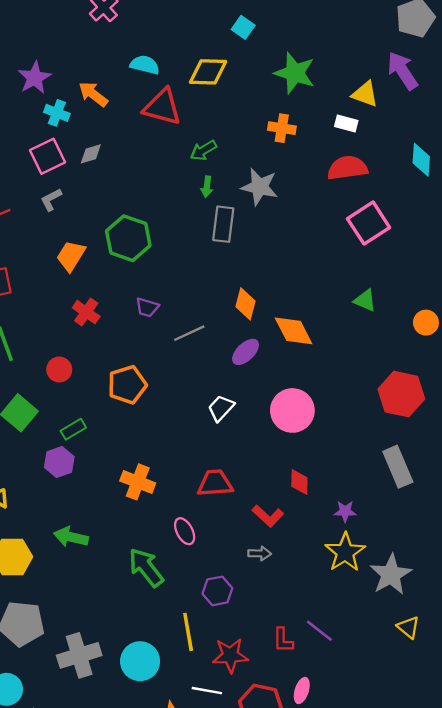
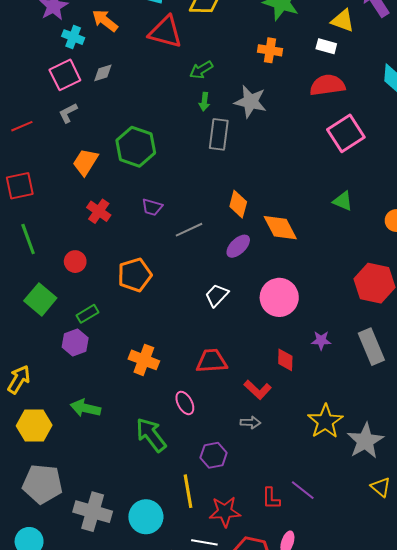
purple star: (345, 511) -> (321, 340), moved
gray cross: (79, 655) -> (93, 512), turned 33

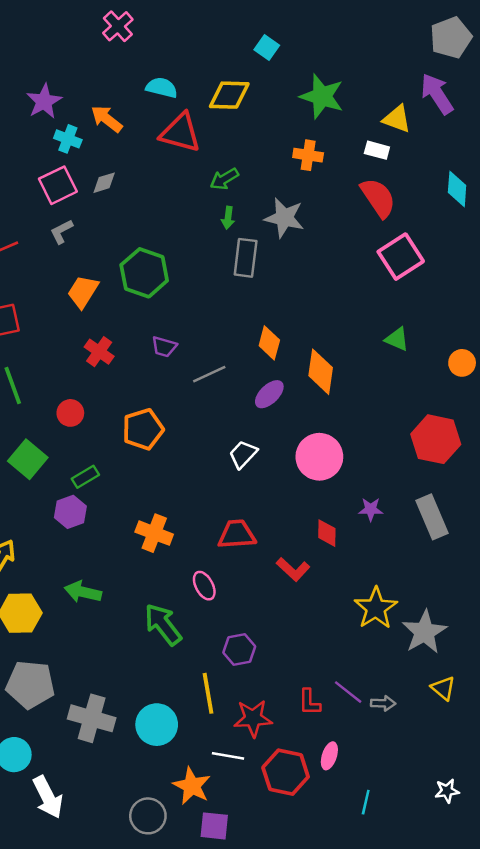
red semicircle: (327, 85) -> (378, 198), turned 64
orange diamond: (280, 228) -> (321, 372), turned 36
gray arrow: (250, 422) -> (383, 703), moved

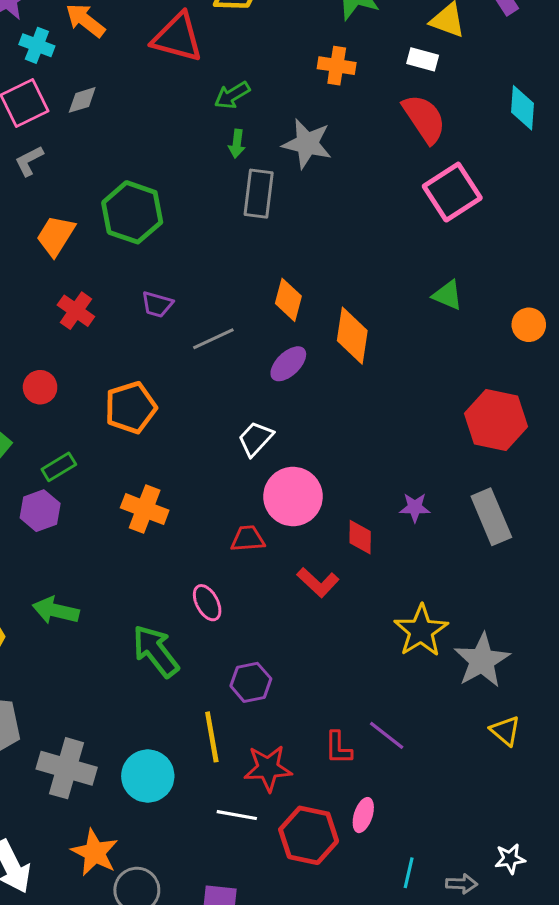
pink circle: (319, 457) -> (293, 497), moved
orange cross: (154, 533) -> (145, 509), moved
red trapezoid: (237, 534) -> (248, 539), size x0.7
gray arrow: (383, 703) -> (462, 884), moved
orange star: (192, 786) -> (95, 853), moved

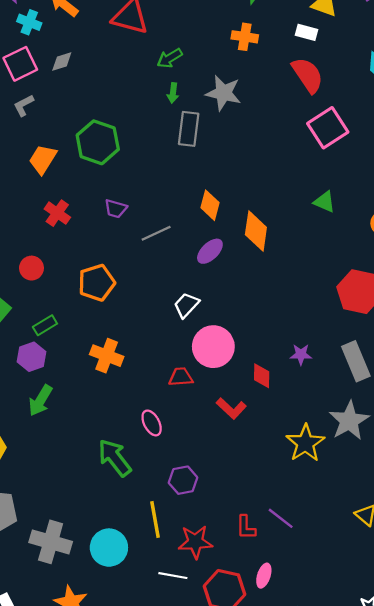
green arrow: (56, 610) -> (40, 401), moved, turned -72
gray star: (482, 660) -> (349, 421), moved

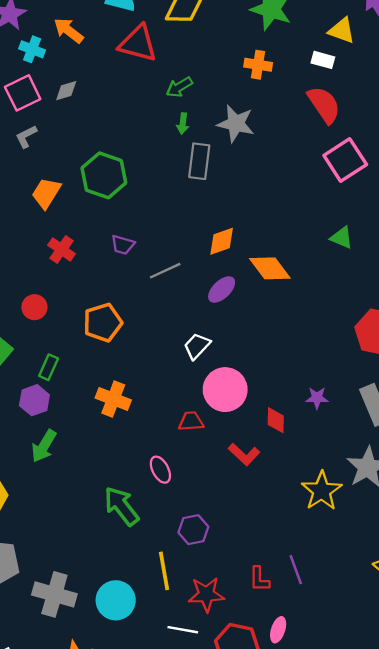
orange diamond: (210, 205) -> (222, 241), turned 56
orange diamond: (256, 231) -> (270, 268), turned -45
green rectangle: (45, 325) -> (49, 367), turned -35
purple line: (281, 518) -> (296, 570), turned 32

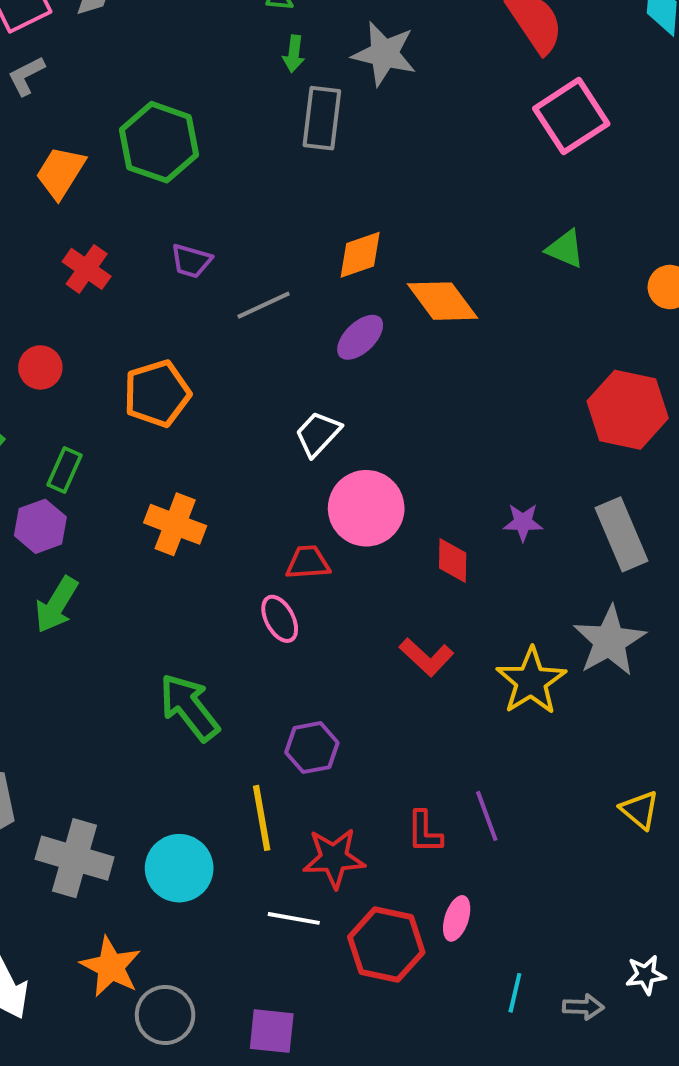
red L-shape: (244, 454) -> (426, 657), moved
pink ellipse: (160, 470) -> (280, 619), moved

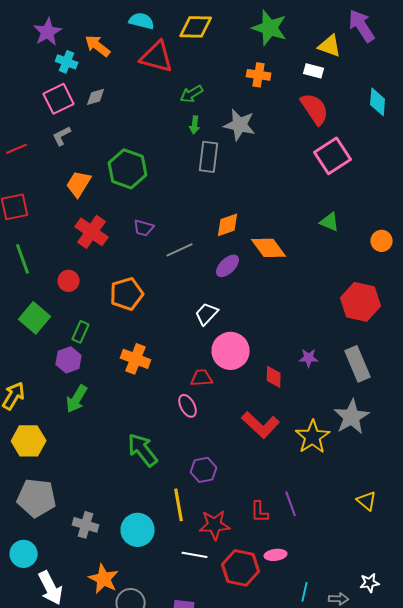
red cross: (87, 269) -> (92, 232), size x1.4
red L-shape: (426, 657) -> (261, 425), size x1.4
gray cross: (75, 858) -> (86, 525), size x0.7
pink ellipse: (457, 918) -> (276, 555), turned 65

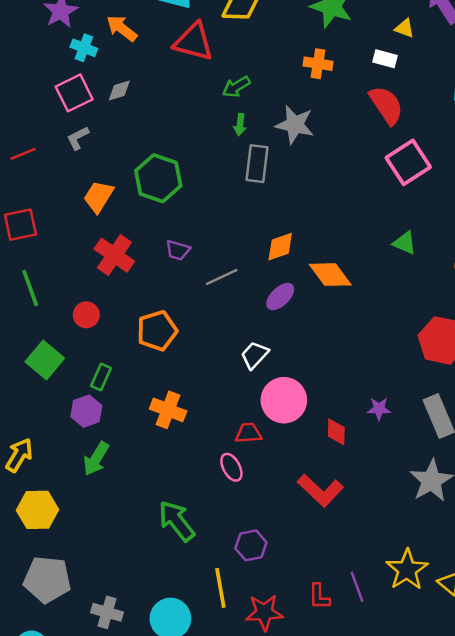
yellow triangle: (330, 46) -> (405, 28), size x0.7
yellow star: (313, 437) -> (407, 570), moved

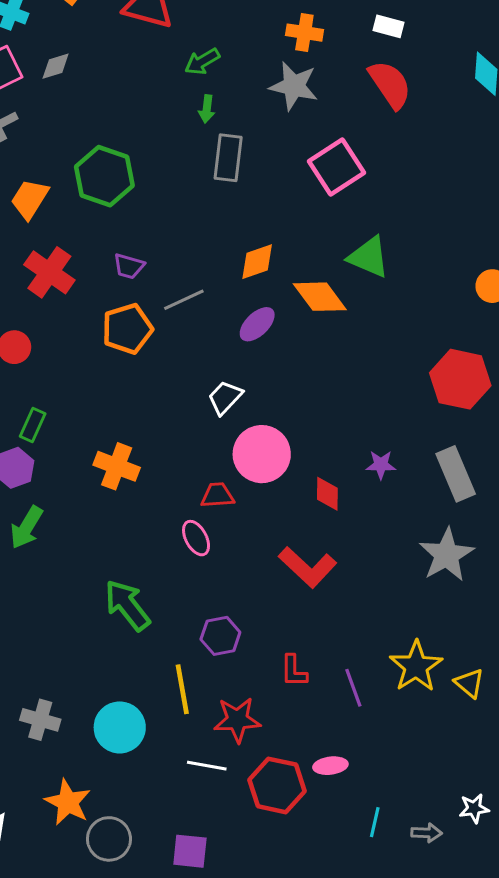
gray star: (295, 125) -> (294, 86), moved
pink square: (408, 162) -> (337, 167), moved
green triangle: (405, 243) -> (369, 257), moved, size x1.4
orange pentagon: (157, 331) -> (127, 329), moved
red L-shape: (319, 597) -> (294, 671), moved

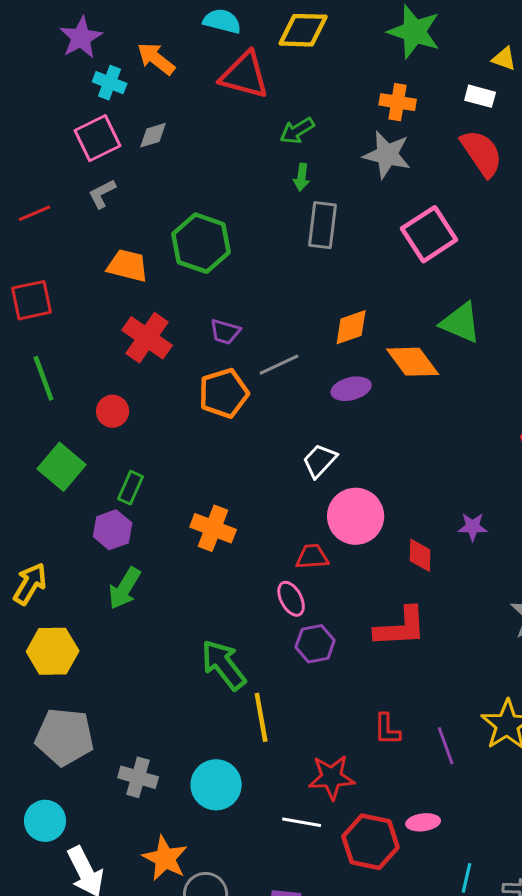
orange trapezoid: (30, 199) -> (128, 266), turned 72
purple ellipse: (257, 324) -> (351, 389), turned 30
red L-shape: (308, 567) -> (401, 627), turned -46
purple hexagon: (220, 636) -> (315, 644), moved
yellow line: (182, 689) -> (261, 717), moved

